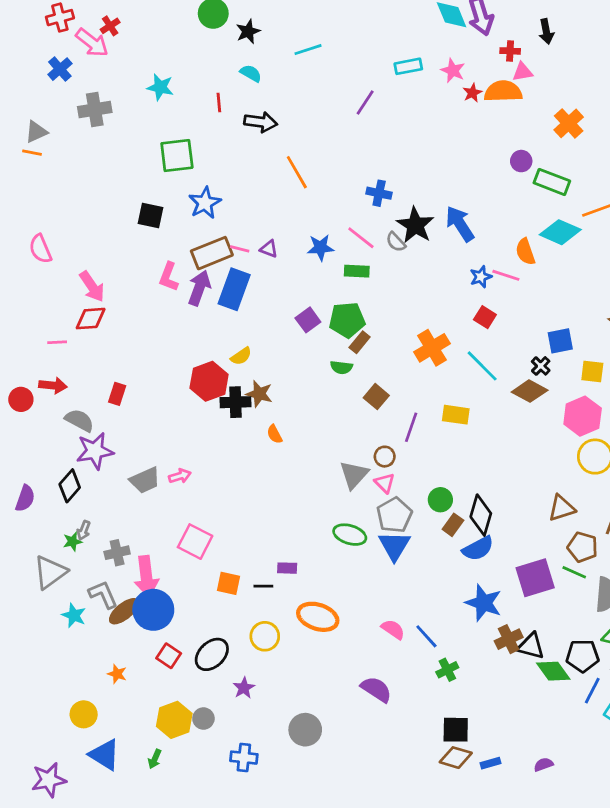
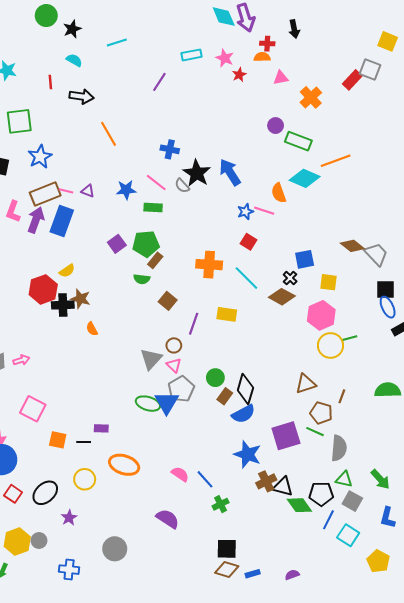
pink triangle: (523, 72) -> (281, 78), moved
orange semicircle: (503, 91) -> (262, 57), moved, size x0.6
orange cross: (432, 348) -> (209, 265), turned 35
blue triangle: (394, 546) -> (167, 403), moved

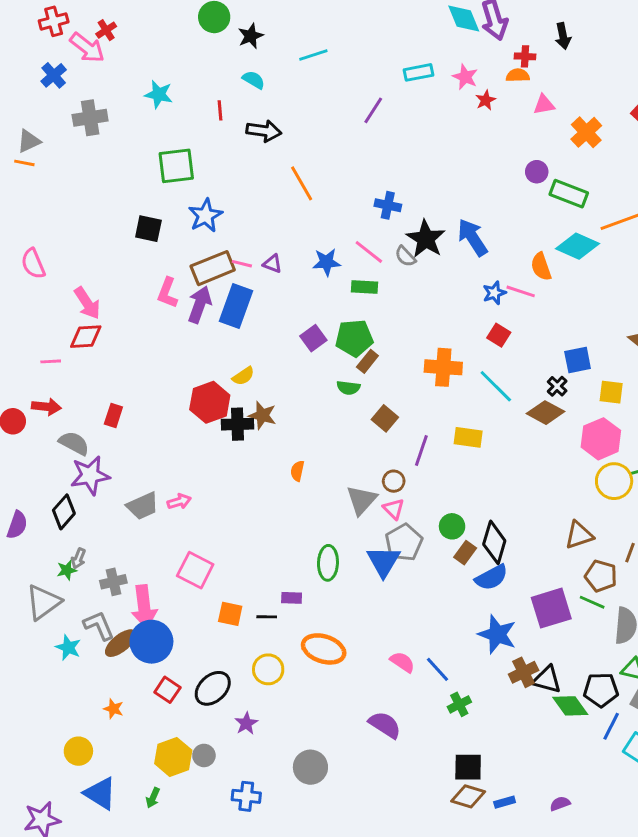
orange semicircle: (92, 329) -> (297, 471), moved, turned 40
green ellipse: (148, 404) -> (328, 563), moved, turned 75

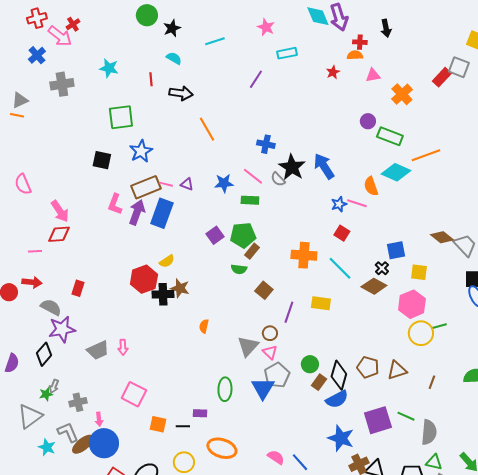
pink star: (465, 77) -> (266, 27), moved
pink arrow: (179, 502) -> (123, 347), turned 105
brown pentagon: (601, 576) -> (368, 367), moved
pink arrow: (144, 607) -> (99, 419), size x0.5

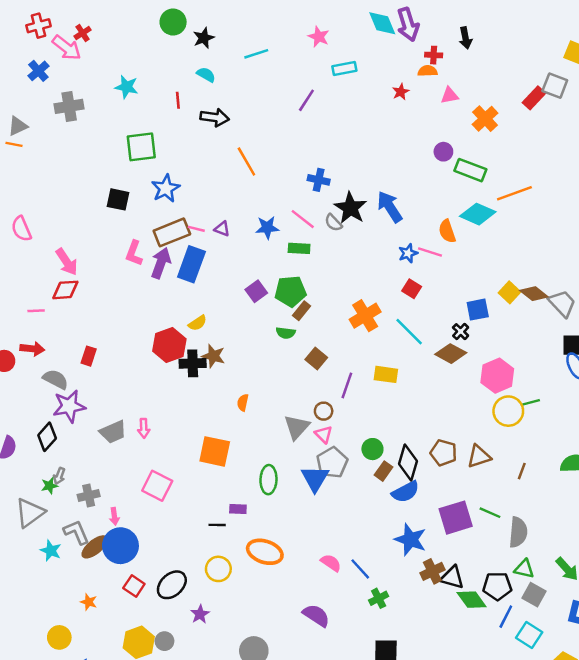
orange cross: (304, 255) -> (365, 316), turned -35
yellow square: (419, 272) -> (510, 292), moved, turned 36
orange square: (158, 424) -> (215, 451), moved, size x1.5

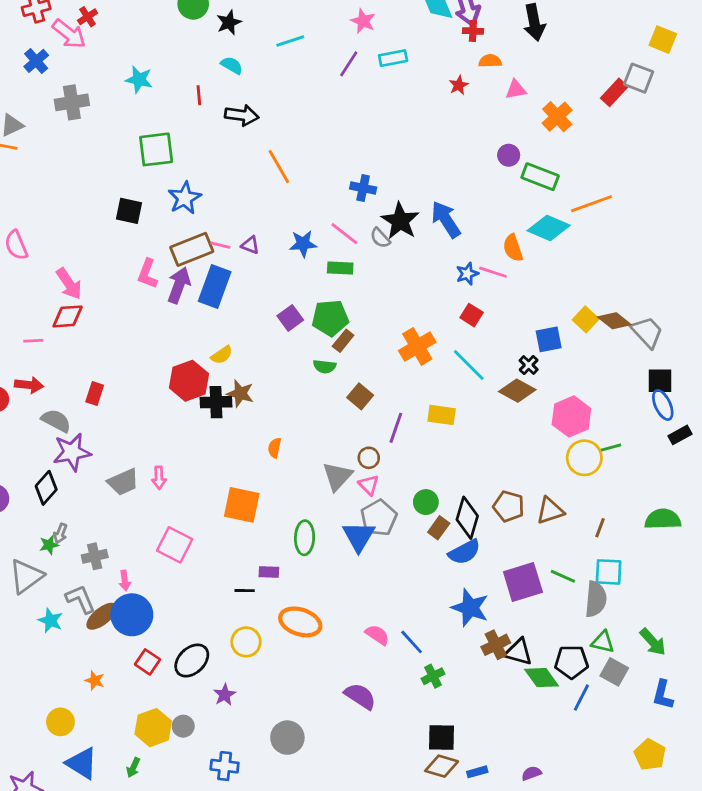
black arrow: (465, 38) -> (534, 22), size x1.4
red cross: (434, 55) -> (473, 31), moved
purple line: (306, 100) -> (349, 64), moved
cyan square: (529, 635) -> (609, 572), moved, turned -30

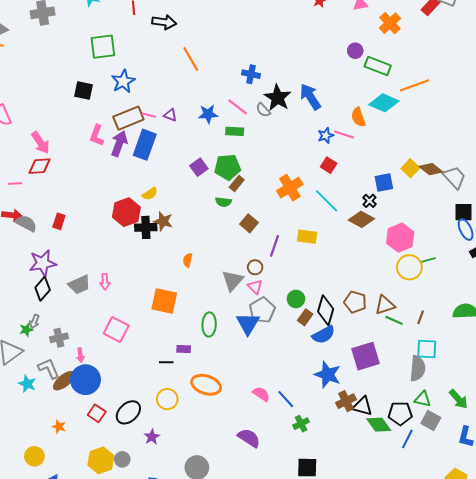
gray semicircle: (56, 421) -> (26, 223), moved
black diamond: (46, 488) -> (43, 289), moved
green line: (563, 576) -> (394, 320), moved

